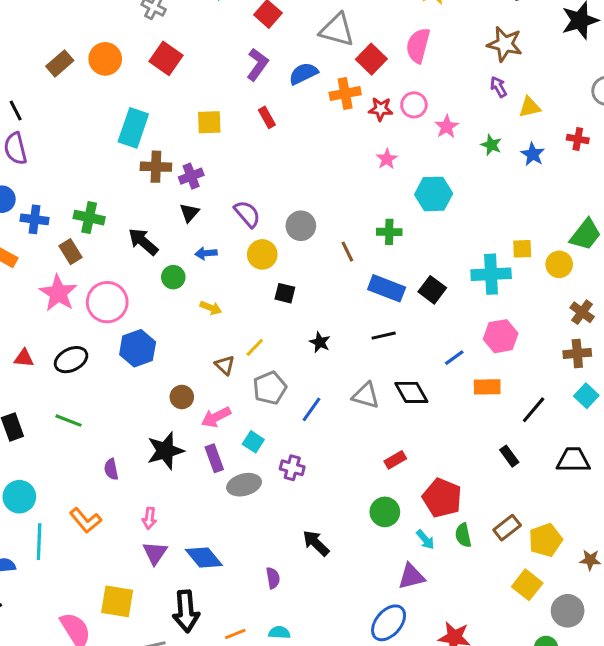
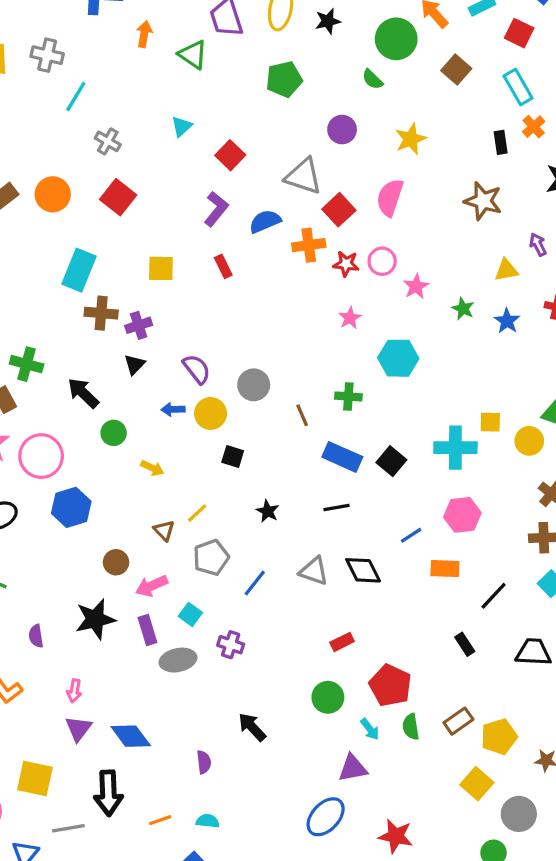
purple arrow: (499, 87) -> (538, 245), moved
blue arrow: (206, 253) -> (173, 409), moved

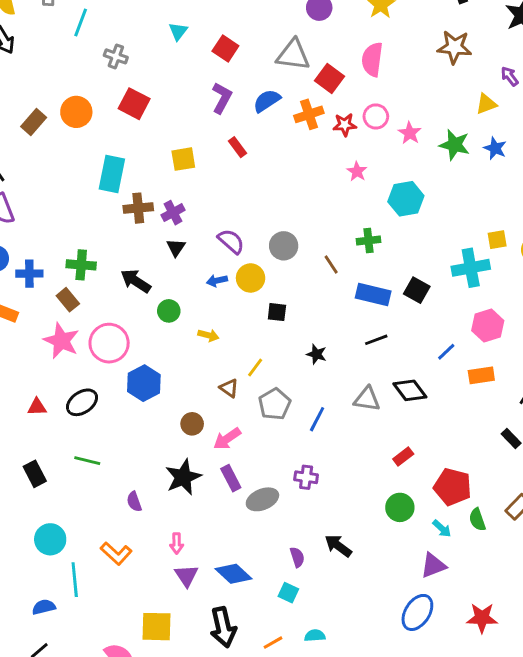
green star: (463, 309) -> (455, 145), size x1.5
cyan square: (190, 614) -> (288, 593), moved
purple semicircle: (204, 762) -> (297, 557), moved

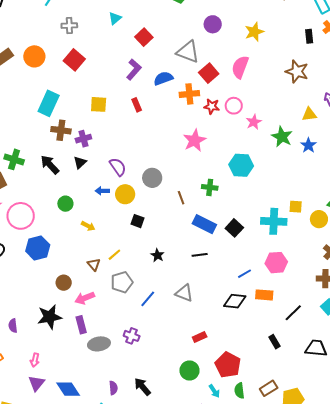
gray cross: (116, 56) -> (69, 26), turned -35
pink star: (357, 171) -> (195, 140), moved, size x1.6
black arrow: (136, 281) -> (50, 165), moved
black diamond: (410, 390) -> (235, 301), moved, turned -60

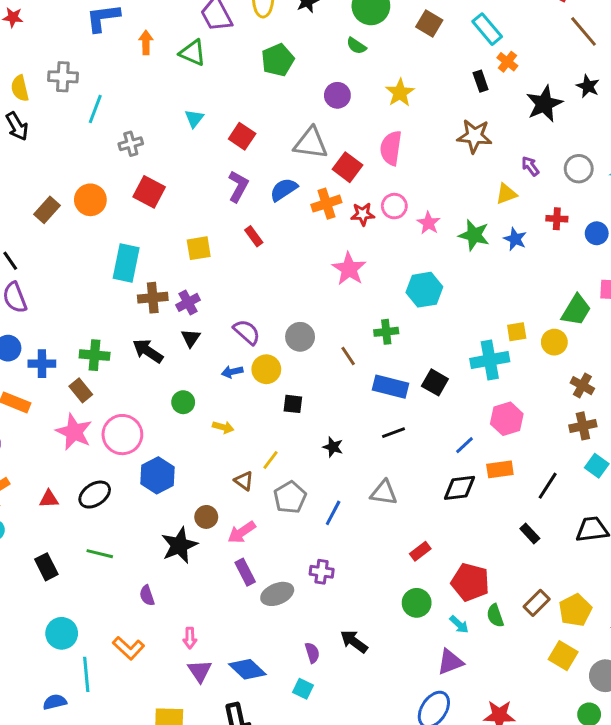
black star: (50, 317) -> (179, 545), moved

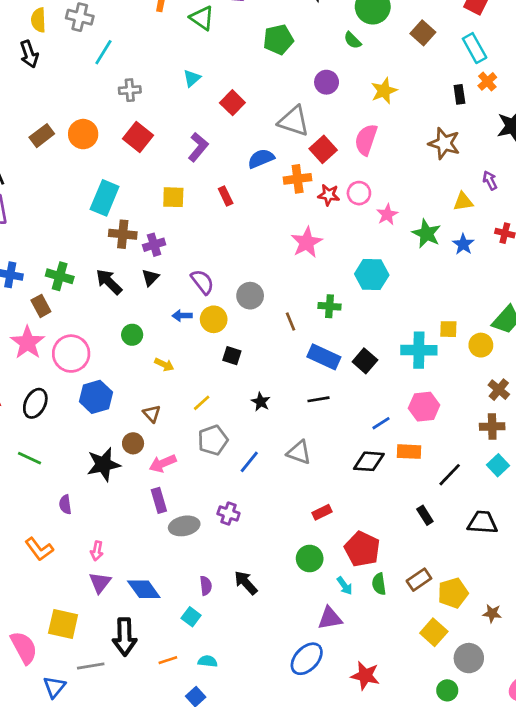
purple L-shape: (238, 186) -> (198, 147), moved
brown triangle: (244, 481) -> (152, 414), moved
black ellipse: (95, 495) -> (35, 403), turned -40

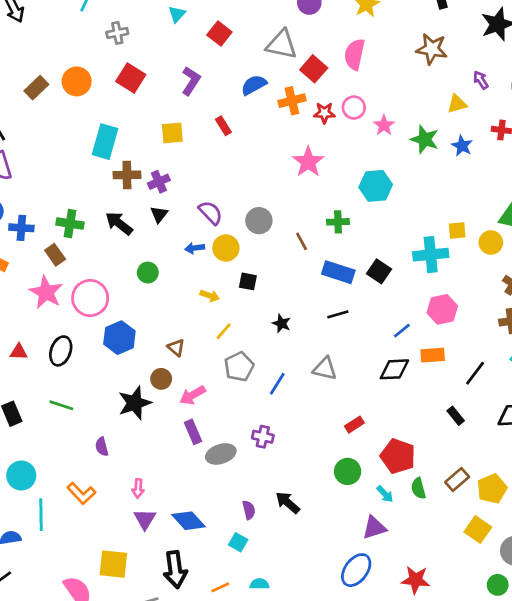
yellow arrow: (164, 365) -> (210, 296), moved

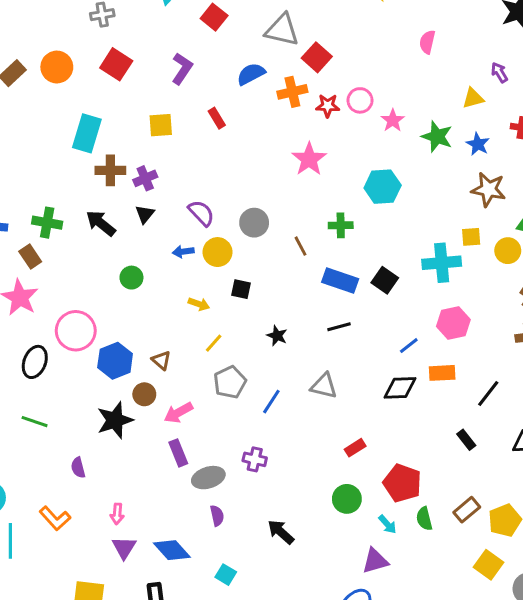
brown star: (432, 49) -> (488, 189), moved
pink semicircle: (355, 54) -> (427, 42), moved, size x0.7
pink circle: (90, 298) -> (76, 331), moved
blue hexagon: (119, 338) -> (115, 361), moved
purple semicircle: (249, 510) -> (217, 516), moved

